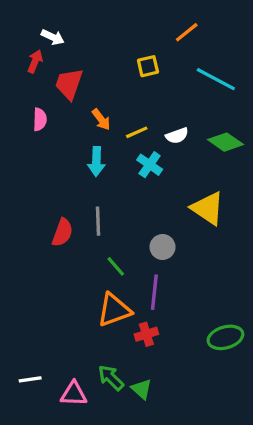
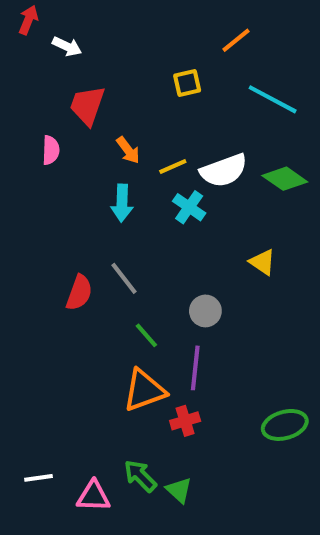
red arrow: (35, 61) -> (28, 20), moved
white semicircle: (177, 136) -> (224, 171), size x1.6
yellow triangle: (208, 208) -> (262, 262), size x0.6
gray line: (98, 221) -> (124, 278), turned -36

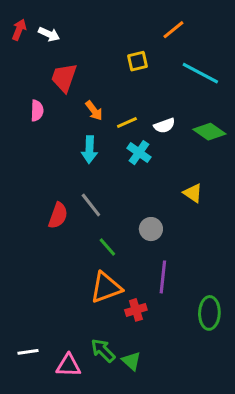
red arrow: (28, 20) -> (19, 30), moved
white semicircle: (224, 171) -> (164, 126), size x0.6
purple line: (195, 368) -> (163, 277), moved
green ellipse: (285, 425) -> (209, 313), turned -72

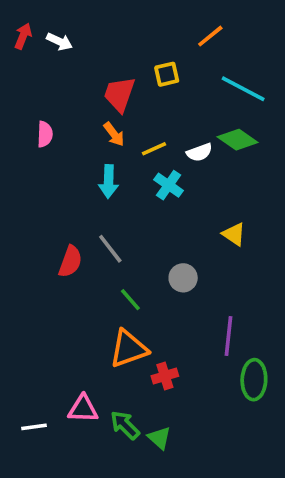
red trapezoid: (64, 78) -> (119, 94), moved
green diamond: (209, 132) -> (238, 140), moved
purple line: (163, 277) -> (229, 336), moved
pink triangle: (68, 365) -> (83, 409), moved

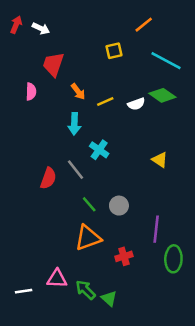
red trapezoid: (119, 94) -> (53, 64), moved
cyan cross: (169, 185) -> (99, 150), moved
gray circle: (183, 278) -> (119, 206), moved
red cross: (165, 376) -> (124, 256), moved

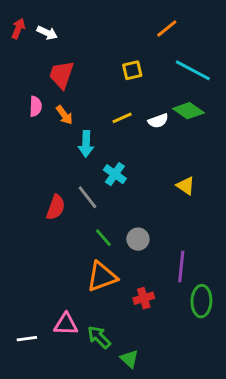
yellow square: (114, 51) -> (132, 70), moved
orange arrow: (78, 92) -> (64, 115), moved
green triangle: (109, 299) -> (129, 359), moved

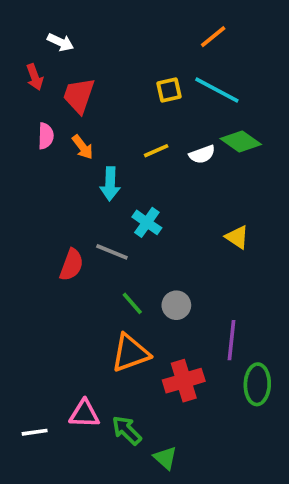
red arrow: (18, 28) -> (35, 77), moved, turned 138
cyan line: (193, 70) -> (217, 90), moved
gray line: (87, 197) -> (112, 252), turned -30
red cross: (144, 298) -> (184, 381), size x1.5

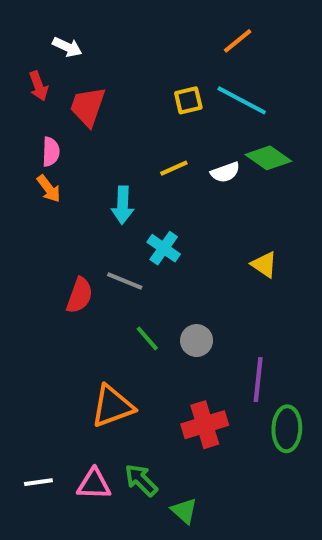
orange arrow: (83, 147) -> (49, 189), moved
orange triangle: (130, 353) -> (112, 406), moved
pink triangle: (84, 414) -> (94, 484), moved

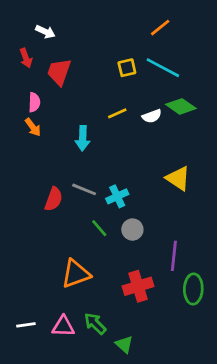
cyan cross: (164, 248) -> (117, 196), moved, turned 30
yellow triangle: (264, 265) -> (178, 178), size x1.4

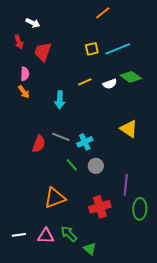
orange line: (160, 28) -> (103, 13), moved
cyan line: (163, 68) -> (118, 49), turned -50

